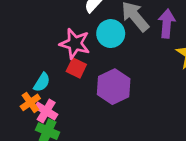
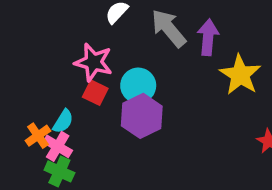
cyan circle: (111, 34) -> (138, 86), moved
cyan semicircle: (42, 82) -> (63, 121), moved

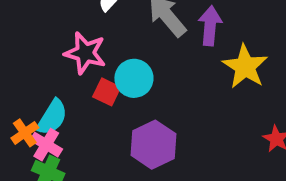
red square: (95, 93) -> (107, 92), moved
purple hexagon: (142, 116) -> (153, 145), moved
cyan semicircle: (63, 121) -> (52, 117), size x1.4

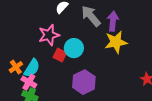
pink star: (85, 53) -> (49, 35), turned -30
yellow star: (245, 67) -> (116, 42), moved, turned 30
orange cross: (25, 133) -> (16, 67), moved

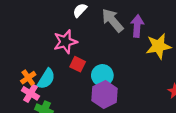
yellow star: (116, 42) -> (159, 46), moved
cyan circle: (74, 48) -> (102, 75), moved
pink cross: (29, 82) -> (30, 93), moved

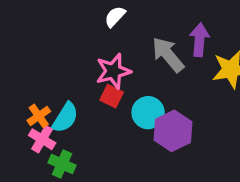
gray arrow: (112, 20) -> (168, 55), moved
pink star: (65, 42) -> (113, 71), moved
purple hexagon: (105, 95) -> (173, 131), moved

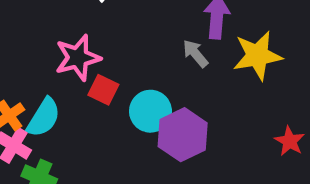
gray arrow: (168, 55) -> (195, 53), moved, size x0.6
pink star: (113, 71) -> (78, 58), moved

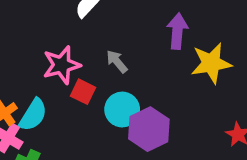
gray arrow: (195, 53) -> (117, 61), moved

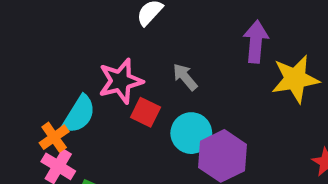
cyan semicircle: (33, 115) -> (79, 114), moved

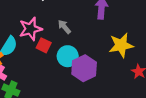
yellow star: (295, 79) -> (121, 45), moved

